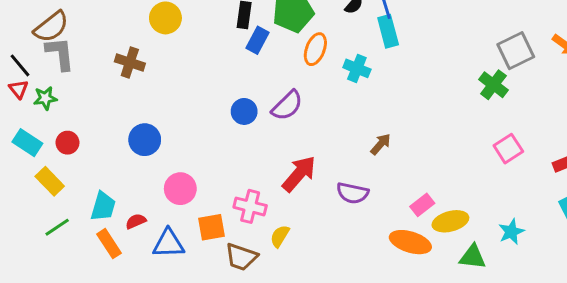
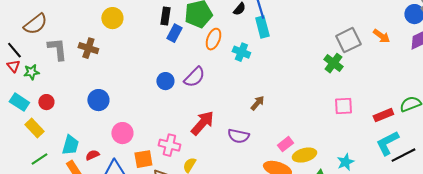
gray L-shape: (60, 54) -> (57, 49), moved
pink square: (508, 149) -> (343, 106), turned 30

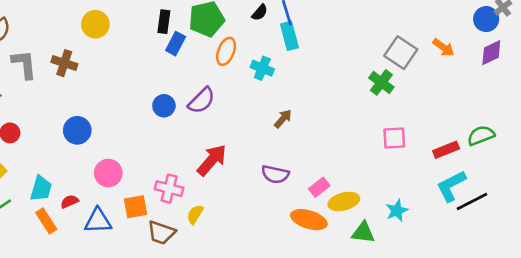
gray square: (348, 40) -> (401, 53), turned -30
brown arrow: (257, 103) -> (283, 119), moved
purple semicircle: (238, 136) -> (275, 174), moved

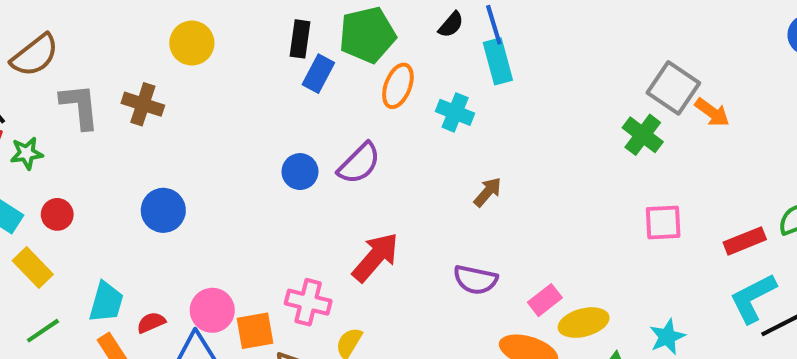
orange arrow: (443, 48) -> (712, 112), moved
pink circle: (108, 173) -> (212, 310), moved

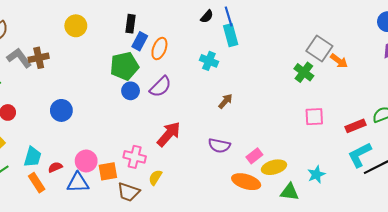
green pentagon: (367, 35) -> (124, 66), moved
orange ellipse: (398, 86) -> (159, 49), moved
brown cross: (143, 104) -> (39, 58), moved, turned -30
gray L-shape: (80, 106) -> (19, 58), turned -30

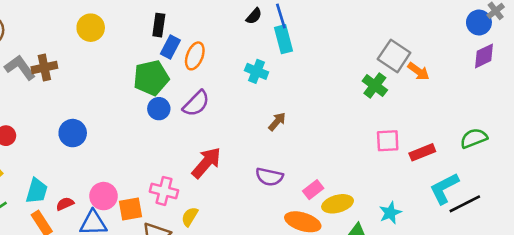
red rectangle: (355, 126) -> (422, 152), moved

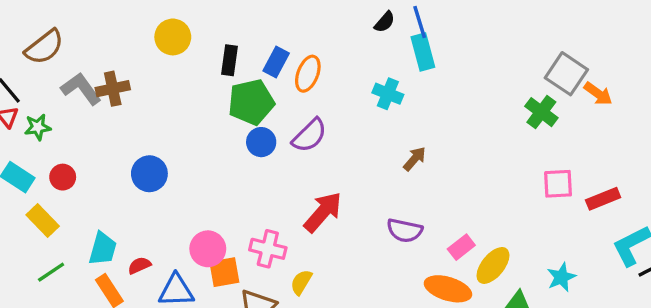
black rectangle: (159, 25) -> (229, 60), moved
pink circle: (104, 196) -> (208, 249), moved
yellow ellipse: (338, 204) -> (493, 265), turned -36

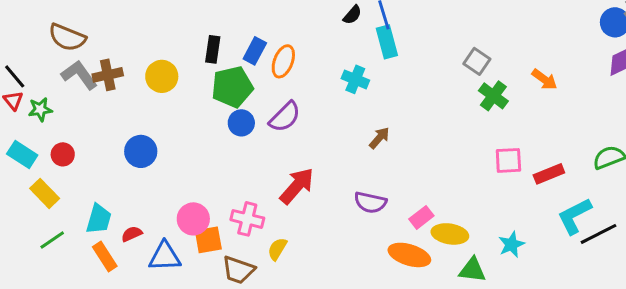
yellow circle: (173, 37) -> (162, 76), moved
brown semicircle: (44, 47) -> (67, 37), moved, turned 60
gray square: (566, 74) -> (477, 61), moved, size x0.7
yellow ellipse: (493, 265) -> (450, 234), turned 60

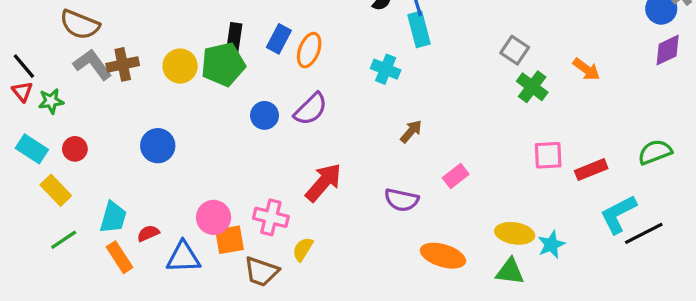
green pentagon: (232, 87) -> (223, 64), moved
pink rectangle: (421, 217) -> (456, 176), moved
yellow ellipse: (450, 234) -> (515, 233), moved

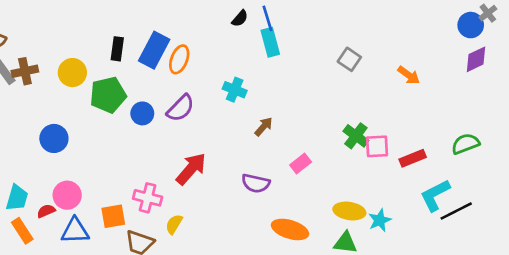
blue rectangle: (279, 39) -> (154, 50), size x1.5
green pentagon: (223, 64) -> (108, 95), moved
cyan cross: (386, 69) -> (235, 90), moved
green cross: (532, 87) -> (356, 136), moved
pink circle: (214, 217) -> (67, 195), moved

